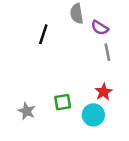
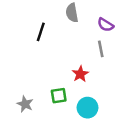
purple semicircle: (100, 28) -> (106, 25), moved
red star: (104, 92) -> (80, 74), moved

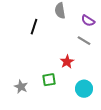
gray line: (101, 49) -> (84, 41), turned -48
cyan circle: (88, 108) -> (84, 89), moved

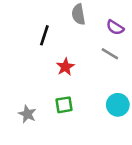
red star: (67, 62) -> (65, 67), moved
cyan circle: (84, 89) -> (118, 105), moved

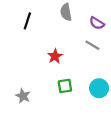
black line: (44, 35) -> (27, 21), moved
green square: (64, 105) -> (65, 86), moved

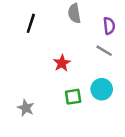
purple semicircle: (97, 23) -> (109, 26), turned -128
cyan circle: (99, 88) -> (102, 89), moved

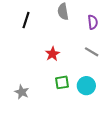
gray line: (104, 51) -> (92, 52), moved
cyan circle: (102, 89) -> (86, 86), moved

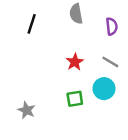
red star: (52, 54) -> (75, 62), moved
cyan circle: (86, 86) -> (104, 89), moved

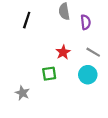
purple semicircle: (112, 26) -> (86, 22), moved
green square: (75, 99) -> (49, 74), moved

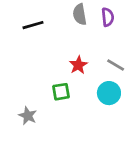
black line: (27, 20) -> (33, 25), turned 56
purple semicircle: (86, 22) -> (108, 17), moved

